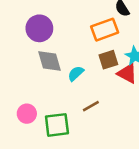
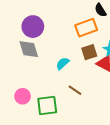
gray diamond: (49, 61) -> (29, 49), moved
brown line: (91, 106) -> (75, 90), turned 64

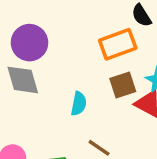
cyan semicircle: (63, 63) -> (79, 104), turned 144

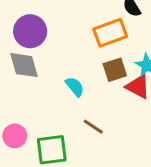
cyan semicircle: (79, 104) -> (75, 87), turned -50

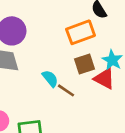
brown line: (93, 127) -> (66, 90), moved

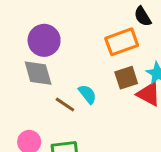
brown line: (66, 90) -> (65, 105), moved

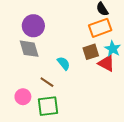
orange rectangle: (122, 42) -> (100, 28), moved
brown line: (65, 105) -> (47, 82), moved

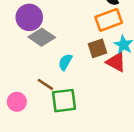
gray diamond: (29, 49) -> (42, 37), moved, turned -40
cyan semicircle: (64, 63) -> (65, 62), turned -112
green square: (48, 106) -> (64, 101), moved

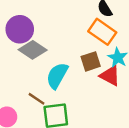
orange rectangle: (109, 20) -> (102, 32), turned 55
cyan semicircle: (65, 62) -> (57, 76), size x1.5

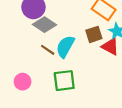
brown line: (36, 99) -> (48, 50), moved

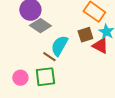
brown line: (48, 50) -> (49, 57), moved
green square: (64, 81) -> (45, 77), moved

